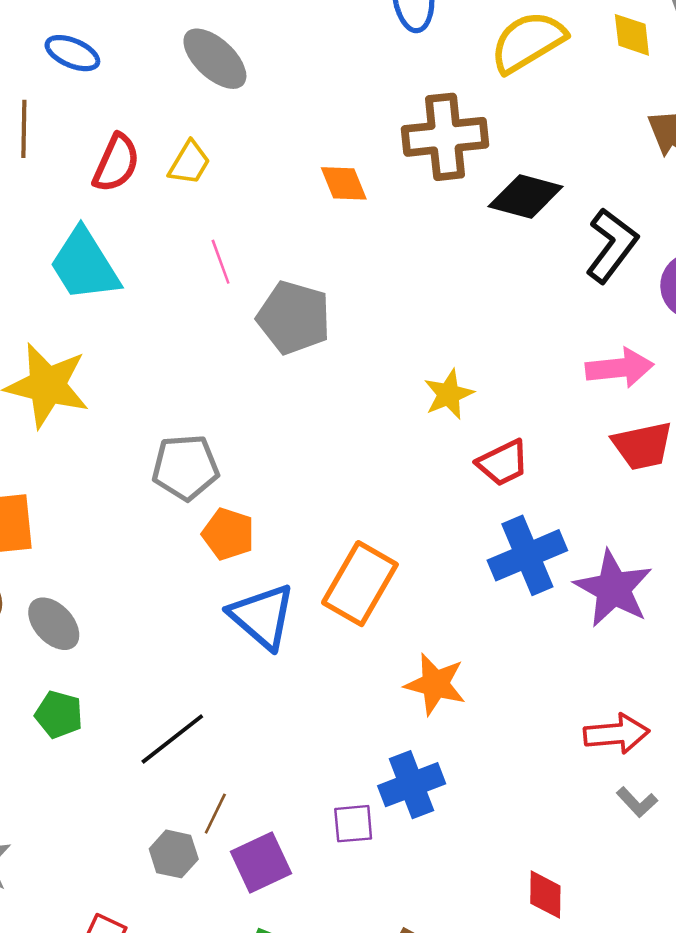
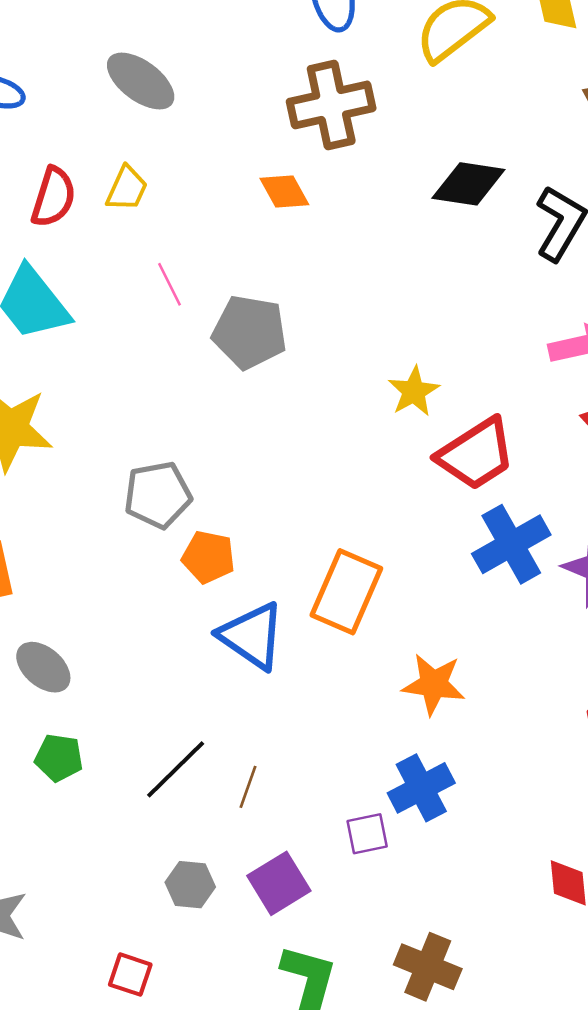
brown cross: (445, 137) -> (331, 105), moved
red trapezoid: (503, 463) -> (476, 454), size x1.5
brown line: (215, 814) -> (248, 787), moved

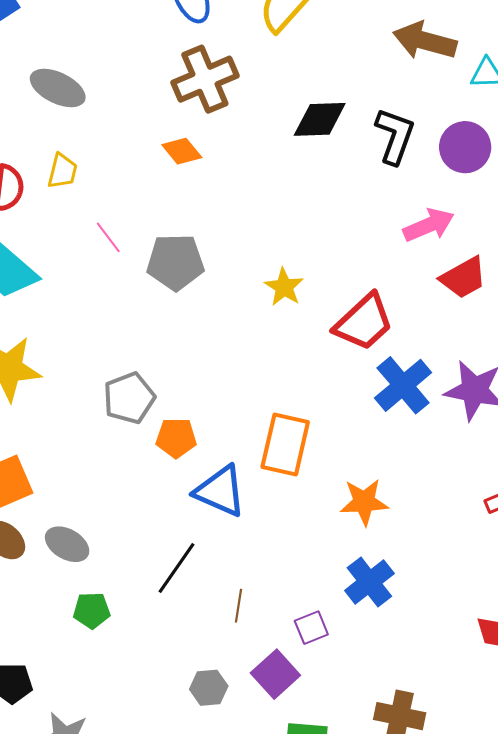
yellow star: (414, 391) -> (284, 287), moved
black line: (176, 769) -> (177, 568), moved
purple square: (367, 834) -> (311, 628), moved

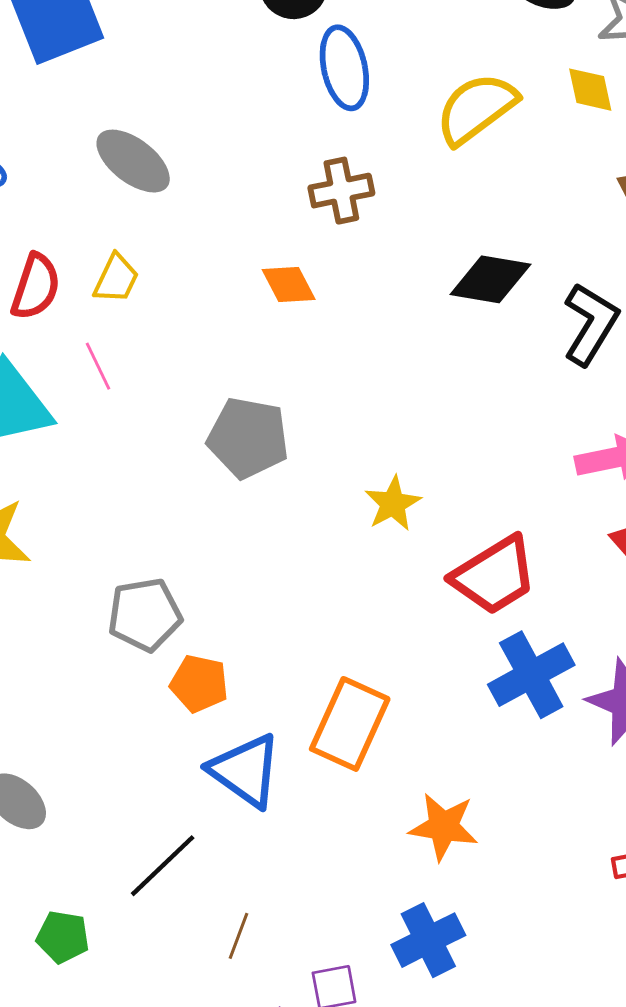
brown cross: (205, 79) -> (341, 191), size x0.7
pink line: (108, 237) -> (98, 366), moved
green pentagon: (92, 610) -> (63, 937), moved

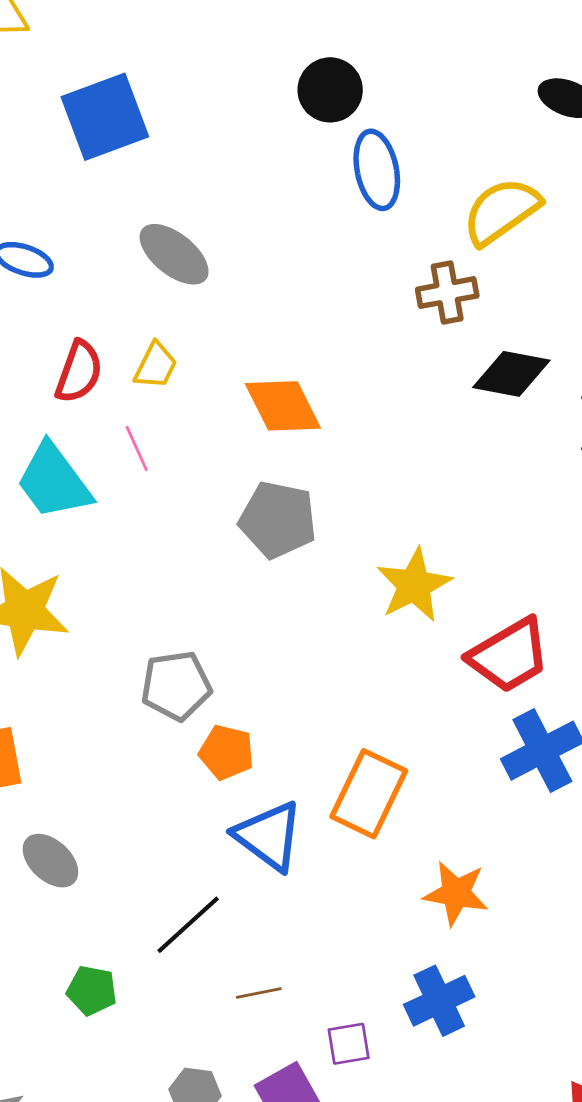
brown cross: (341, 191) -> (447, 293), moved
orange diamond: (289, 285) -> (283, 406), moved, size x1.5
yellow star: (393, 504) -> (414, 585), size x1.4
brown line: (239, 936) -> (259, 993), turned 57

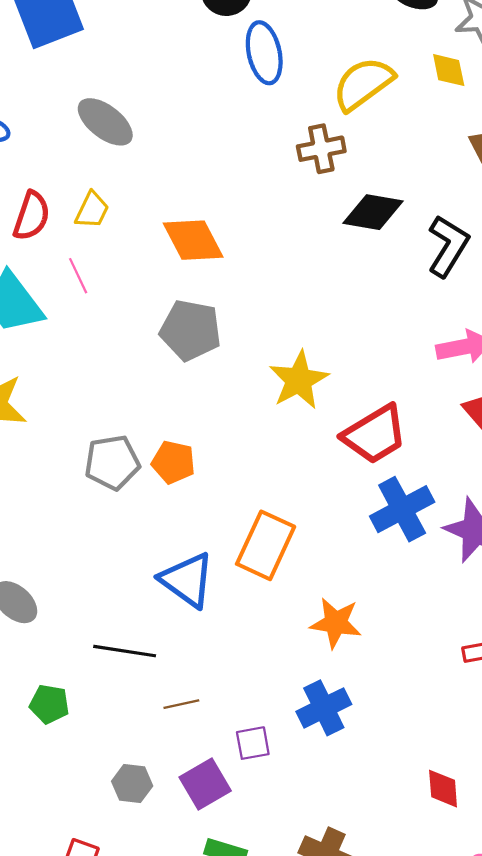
orange pentagon: (227, 752) -> (173, 462), moved
black line: (188, 925) -> (125, 651), turned 52

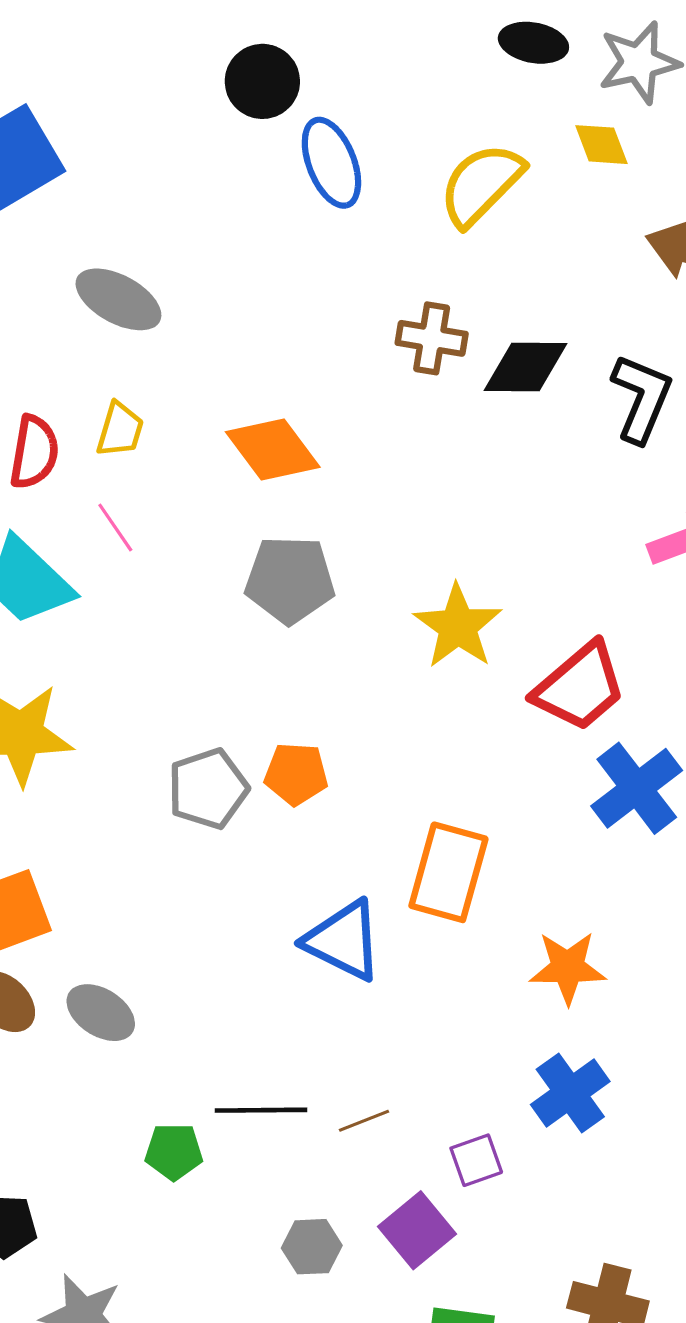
brown cross: (321, 149) -> (432, 338), moved, turned 30
black line: (125, 651) -> (261, 1110), moved

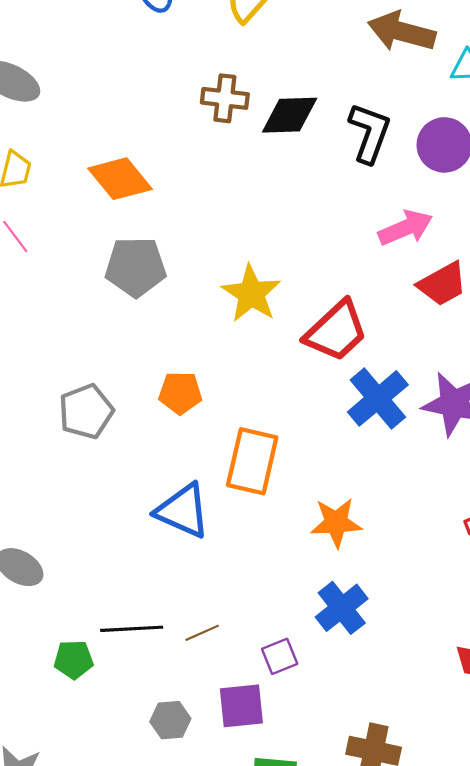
orange pentagon: (296, 774) -> (180, 393), moved
purple square: (417, 1230) -> (241, 706), turned 36

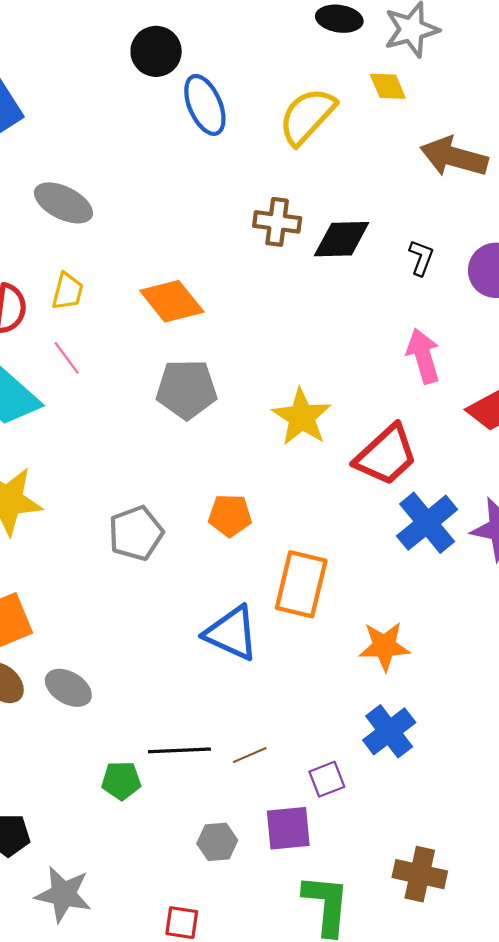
black L-shape: (370, 133) -> (421, 258), size x0.6
pink arrow: (405, 228) -> (423, 356), moved, turned -84

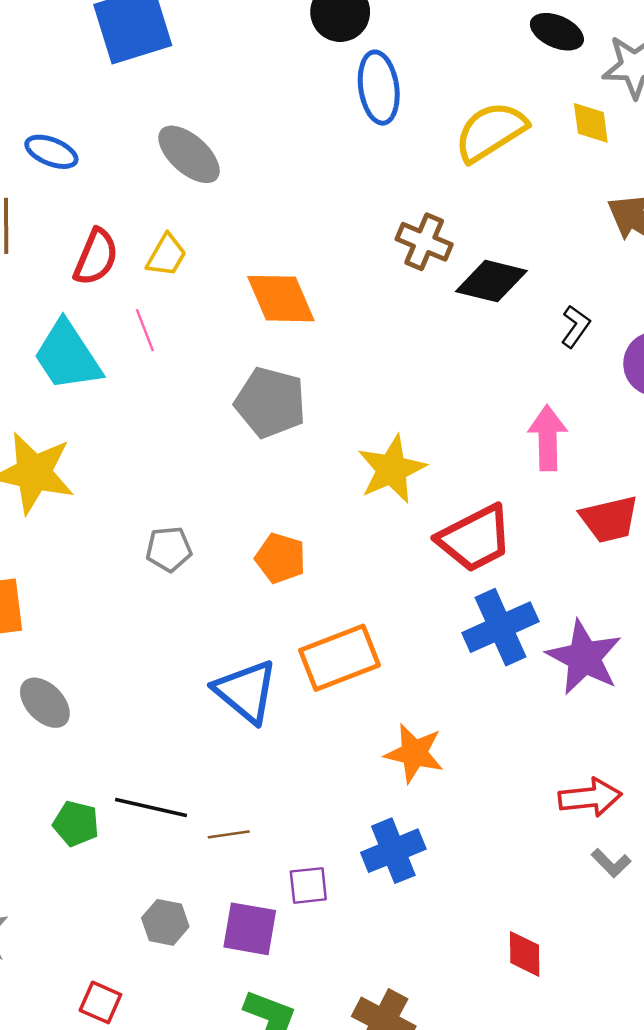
gray pentagon: (136, 533) -> (169, 549), size x0.7
orange rectangle: (301, 584) -> (340, 658), turned 40

